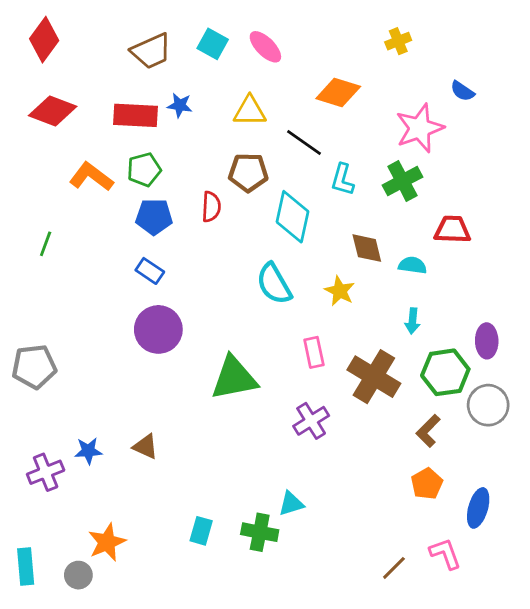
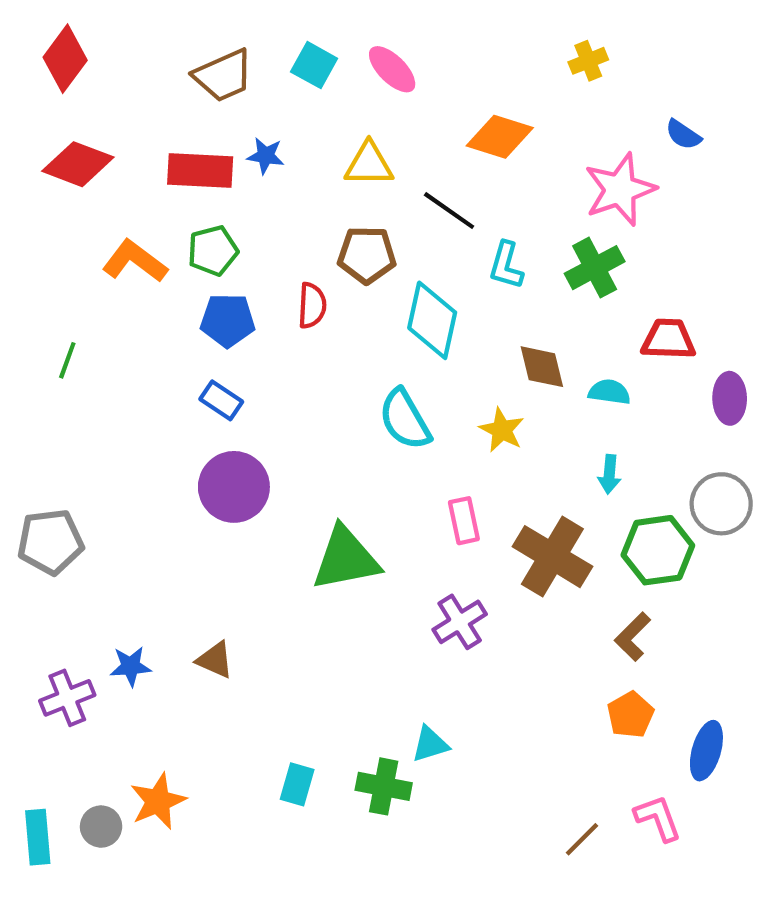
purple ellipse: (487, 341) -> (730, 398), moved
gray circle: (488, 405) -> (721, 504), moved
gray circle: (78, 575) -> (101, 827), moved

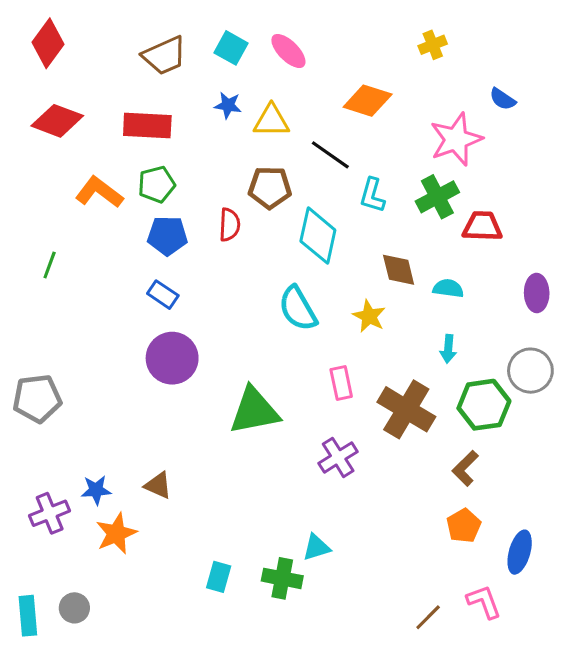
blue star: (266, 156) -> (228, 105), moved
red trapezoid: (668, 339) -> (482, 226), moved
orange star: (158, 801) -> (116, 533), moved

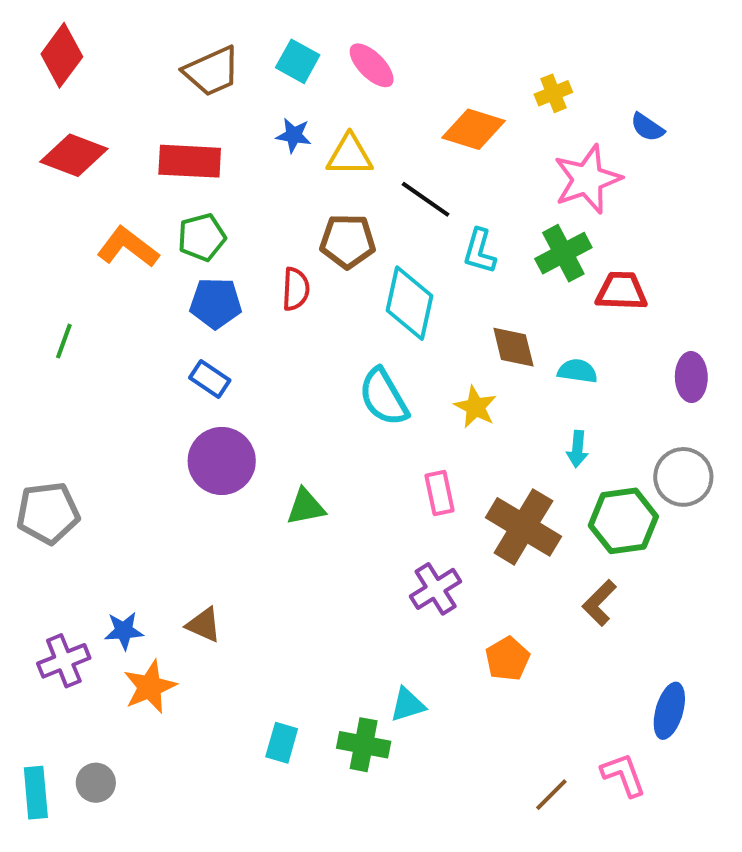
yellow cross: (433, 45) -> (553, 93), moved
green triangle: (254, 411) -> (306, 507), moved, size x0.6
orange pentagon: (464, 526) -> (507, 659), moved

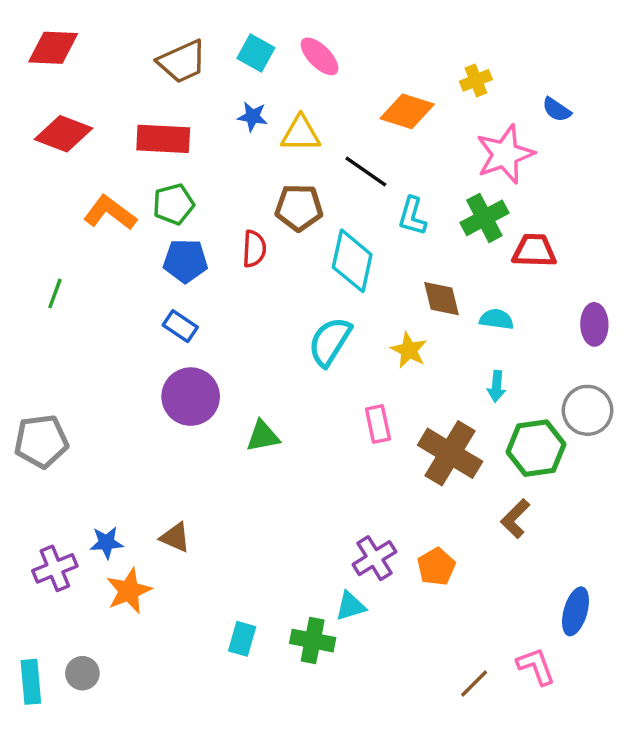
red diamond: (62, 55) -> (53, 48), turned 56
cyan semicircle: (384, 397) -> (330, 342), turned 62
purple cross: (436, 589) -> (374, 558), moved

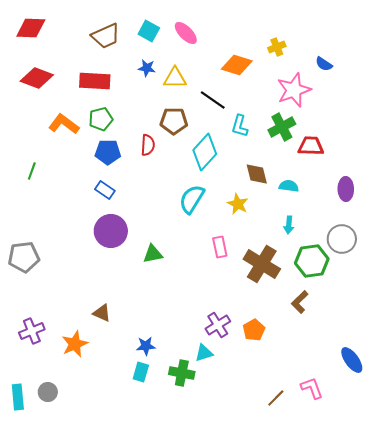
cyan diamond: (352, 261) -> (205, 152), turned 30
blue star: (106, 543) -> (146, 346), moved
blue ellipse: (575, 611) -> (352, 360), moved, turned -52

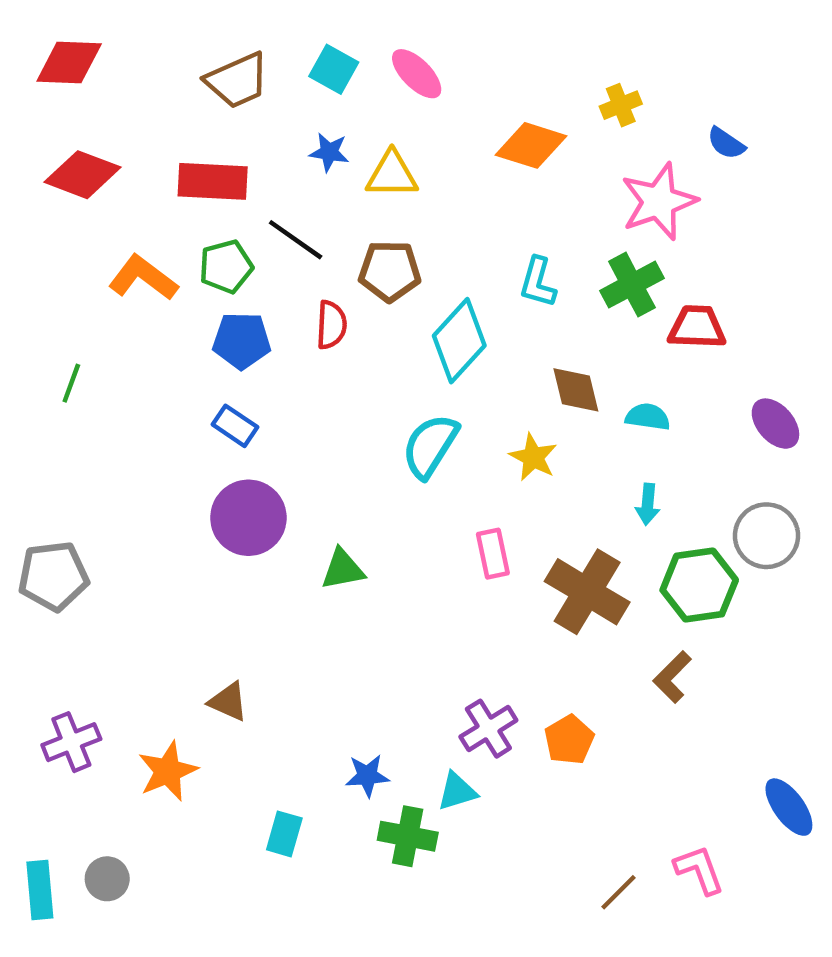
black line: (213, 100) -> (296, 240), moved
purple ellipse: (346, 189) -> (775, 424), turned -40
blue star: (146, 346) -> (367, 776), moved
cyan rectangle: (141, 372) -> (284, 834), moved

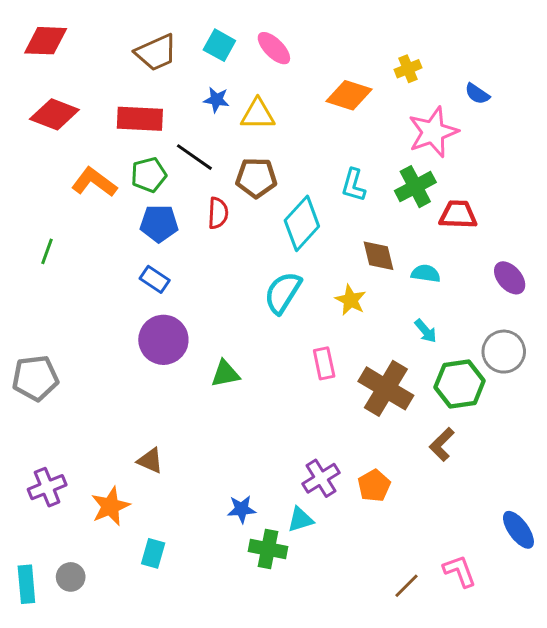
cyan arrow: (648, 504) -> (426, 331), turned -45
cyan rectangle: (284, 834) -> (153, 553), moved

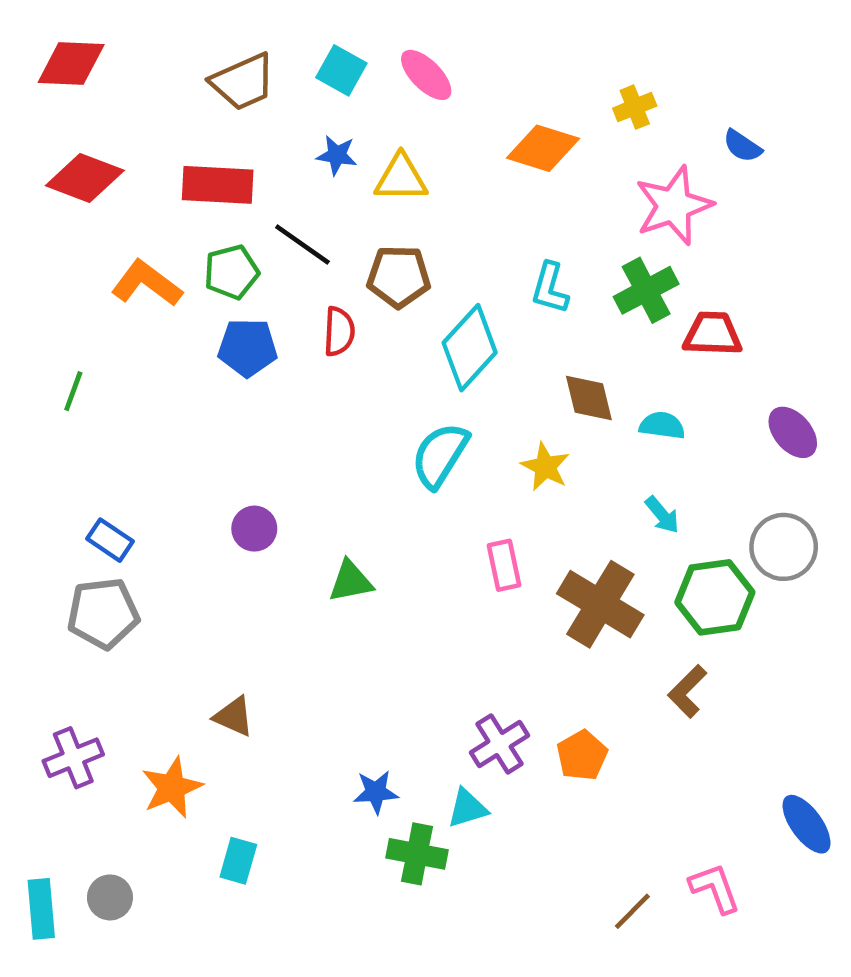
blue rectangle: (155, 279) -> (110, 540), moved
purple circle: (163, 340) -> (254, 529), size x0.6
gray pentagon: (35, 378) -> (103, 613), moved

